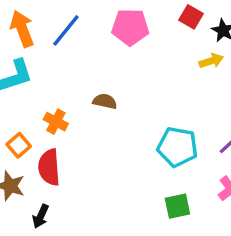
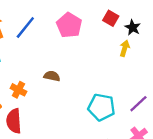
pink pentagon: (130, 27) -> (69, 25), turned 30
yellow arrow: (211, 61) -> (125, 48), turned -56

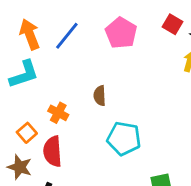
brown semicircle: (52, 76) -> (100, 96), turned -105
cyan pentagon: (102, 107) -> (124, 139), moved

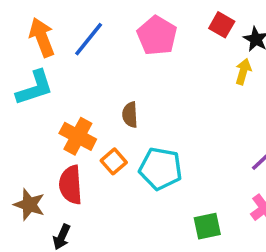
orange cross: (58, 113) -> (78, 136), size x1.4
orange square: (27, 133) -> (114, 161), moved

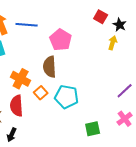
pink pentagon: (157, 36) -> (61, 40), moved
blue line: (89, 39) -> (27, 25), turned 55
brown semicircle: (130, 115) -> (50, 67), size x1.5

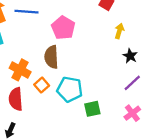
black star: (120, 25) -> (130, 56), moved
green square: (93, 129) -> (92, 109), moved

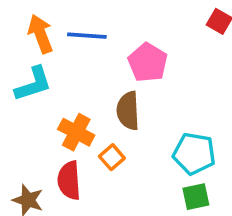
cyan pentagon: (70, 89) -> (194, 154), moved

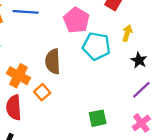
pink pentagon: (148, 62) -> (76, 20), moved
cyan pentagon: (194, 154) -> (96, 46), moved

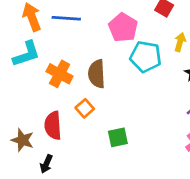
orange cross: (19, 76) -> (60, 74), moved
green square: (98, 118) -> (118, 137), moved

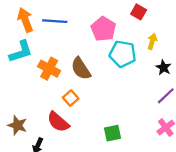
brown semicircle: (97, 74) -> (81, 69), turned -30
red semicircle: (53, 125) -> (58, 122), moved, turned -45
green square: (118, 137) -> (113, 133), moved

